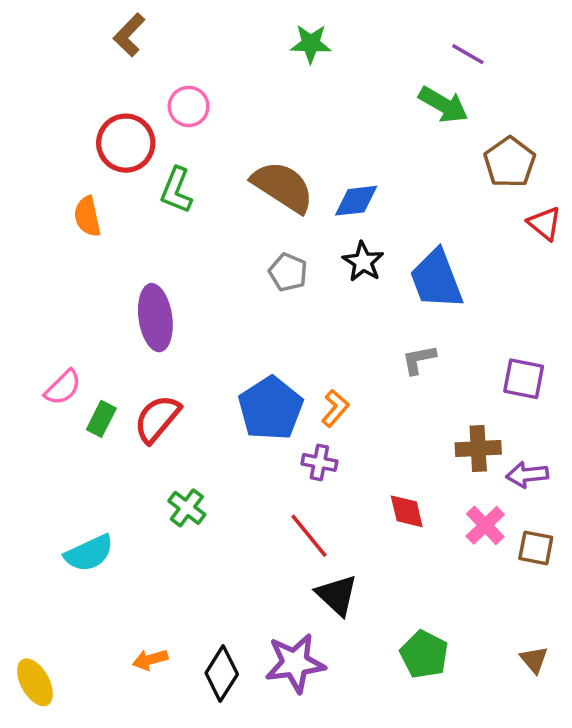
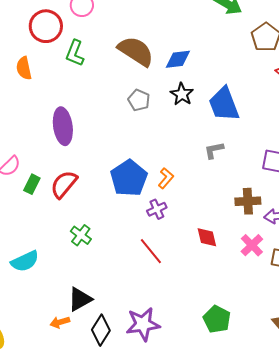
purple cross: (319, 462) -> (157, 209), turned -36
black triangle: (337, 595) -> (80, 299), moved, turned 48

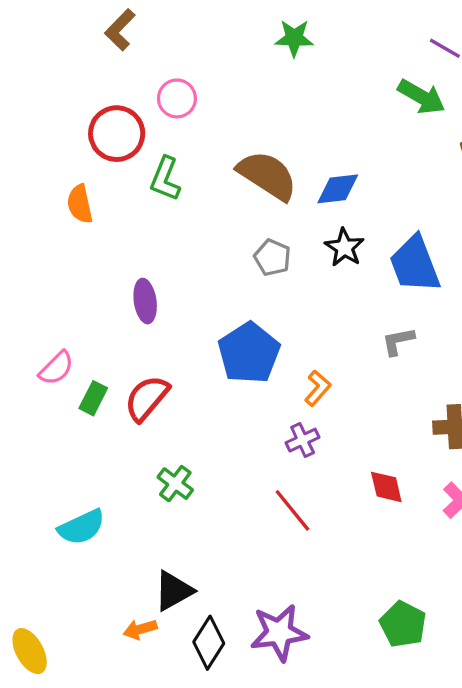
purple ellipse: (63, 126) -> (145, 301), size x0.7
blue pentagon: (129, 178) -> (249, 353), moved

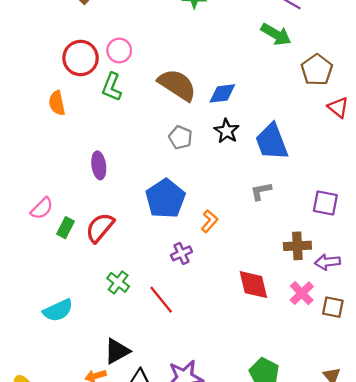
pink circle: (177, 98) -> (119, 50), moved
purple cross: (303, 440) -> (181, 253), moved
red diamond: (386, 487) -> (253, 285), size x1.4
red line: (292, 510) -> (161, 300), moved

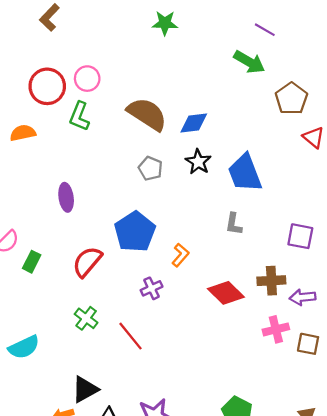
orange semicircle: (57, 103) -> (23, 133), turned 90
gray L-shape: (261, 191) -> (234, 224), turned -70
red semicircle: (100, 228) -> (87, 262), moved
red diamond: (253, 285) -> (226, 293), moved, turned -32
pink cross: (302, 293) -> (276, 329), turned 30

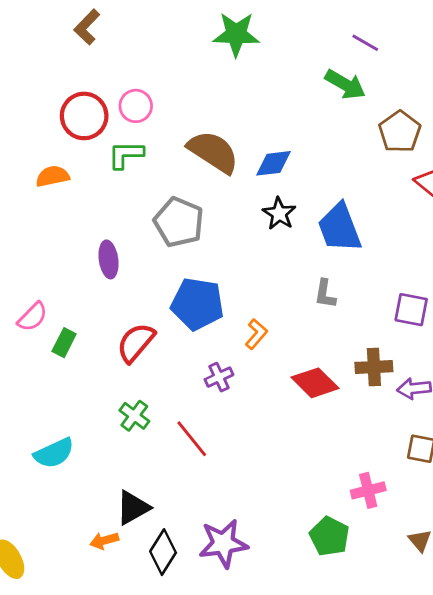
green star: (165, 23) -> (236, 34), size x1.4
green L-shape: (79, 116) -> (126, 155), turned 68
gray pentagon: (150, 168) -> (179, 222), moved, size x1.6
blue pentagon: (135, 232) -> (197, 304), turned -30
pink cross: (276, 329) -> (368, 490), moved

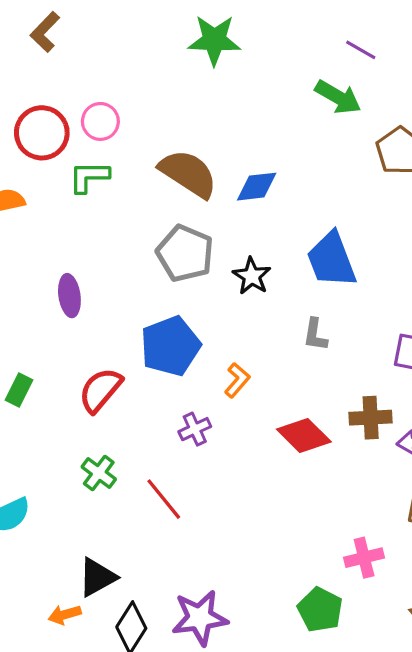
black star: (279, 214) -> (252, 276), moved
gray pentagon: (179, 222) -> (185, 253), moved
blue pentagon: (197, 304) -> (170, 346), turned -30

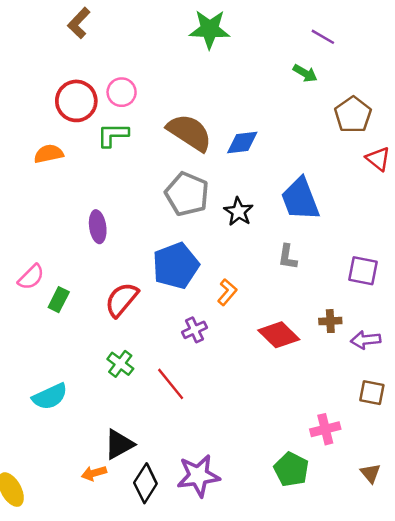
green arrow: (338, 97) -> (305, 73), size x0.7
brown cross: (371, 418) -> (330, 321), size x0.7

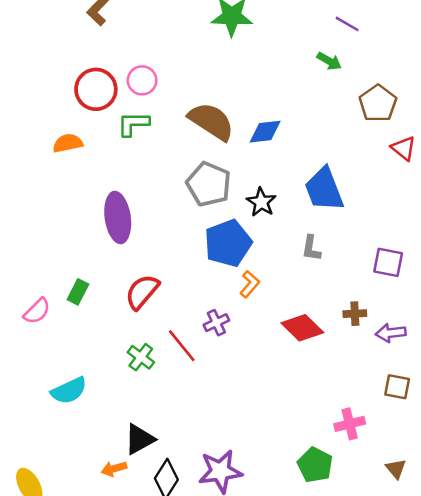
purple ellipse: (98, 227) -> (118, 218), size x1.5
blue pentagon: (176, 266) -> (228, 243), moved
pink semicircle: (31, 277) -> (37, 311), moved
red line: (171, 384) -> (182, 346), moved

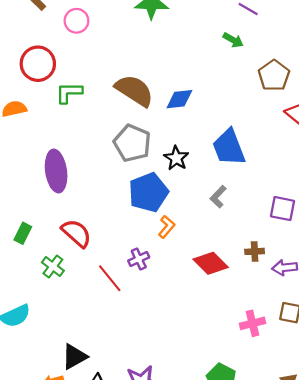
pink circle: (142, 80) -> (76, 21), moved
gray L-shape: (311, 248) -> (218, 197), turned 35
red semicircle: (142, 292) -> (76, 233), turned 92
green cross: (141, 357) -> (53, 266), moved
pink cross: (350, 424) -> (252, 323), moved

